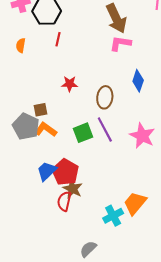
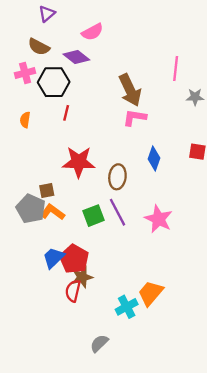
red star: (70, 84) -> (79, 162), size x1.8
brown star: (73, 189) -> (82, 277), turned 30

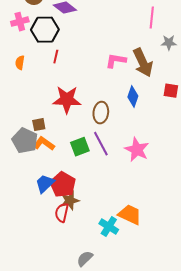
brown arrow: (130, 90) -> (143, 63), moved
orange trapezoid: (151, 293) -> (130, 215), turned 75
cyan cross: (127, 307) -> (109, 227), turned -30

